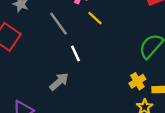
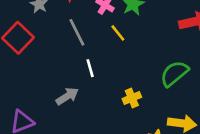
yellow cross: (137, 81) -> (132, 98), moved

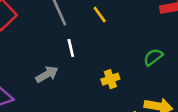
green semicircle: (174, 74) -> (153, 57), size x0.7

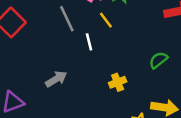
white line: (71, 48) -> (89, 42), moved

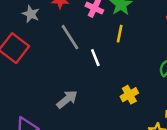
yellow line: (106, 20) -> (120, 34), moved, turned 56

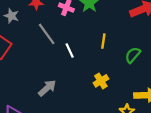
yellow line: (120, 34) -> (103, 41), moved

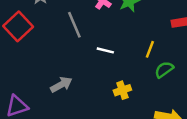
yellow line: (103, 41) -> (150, 49), moved
white line: (70, 50) -> (105, 50), moved, turned -64

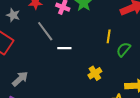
white line: (105, 50) -> (64, 48), moved
gray arrow: (61, 85) -> (20, 79), moved

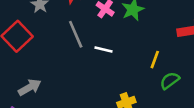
white line: (64, 48) -> (104, 50), moved

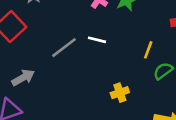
gray line: (76, 34) -> (64, 48), moved, turned 76

